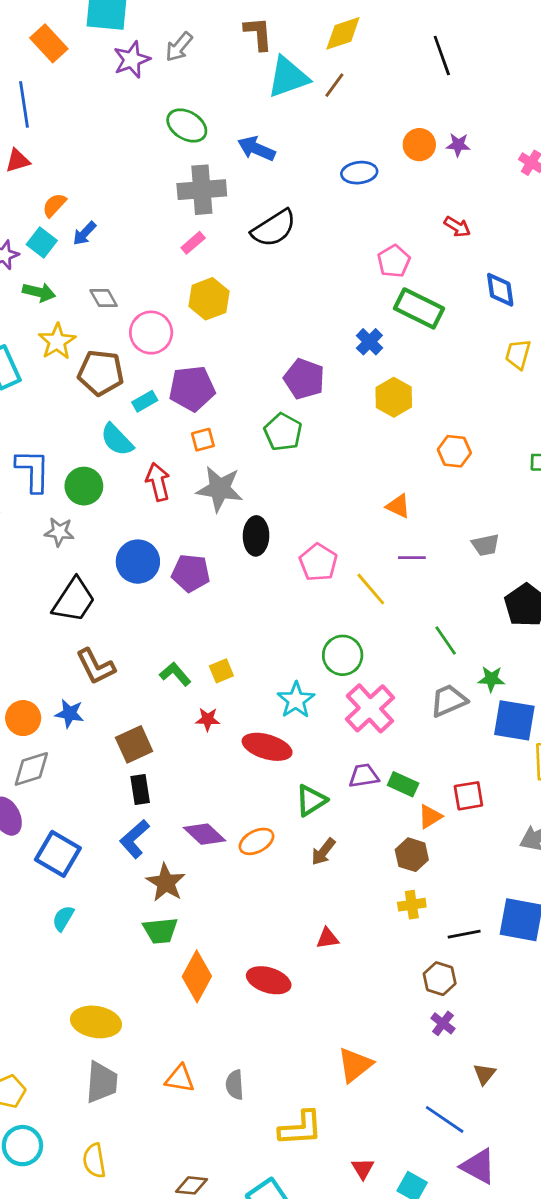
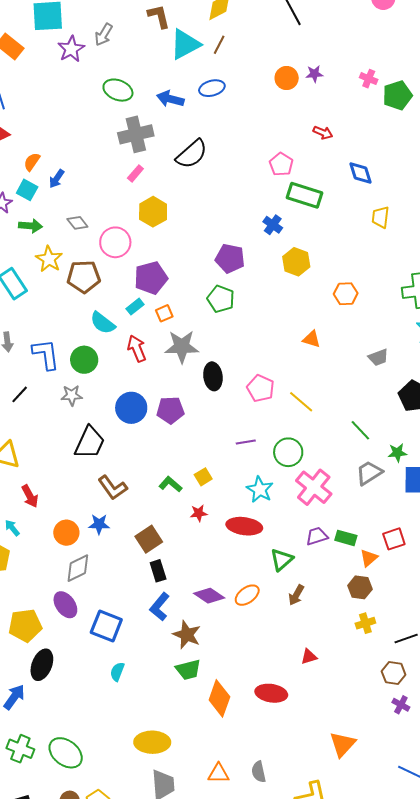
blue ellipse: (359, 173) -> (212, 88), moved
cyan rectangle: (145, 401) -> (135, 307), moved
purple line: (412, 558) -> (246, 442), moved

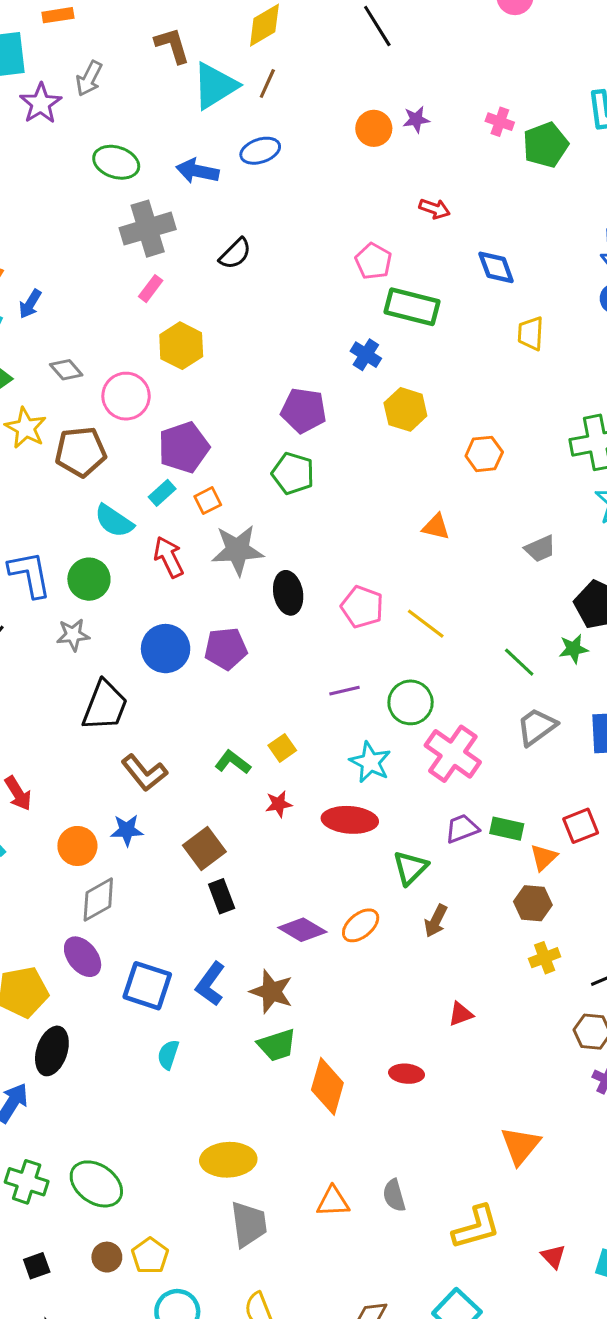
black semicircle: (192, 154) -> (235, 254), size x0.7
green star: (397, 453) -> (573, 649), moved
blue L-shape: (160, 607) -> (210, 984), moved
red ellipse: (271, 693) -> (407, 1074), size x0.7

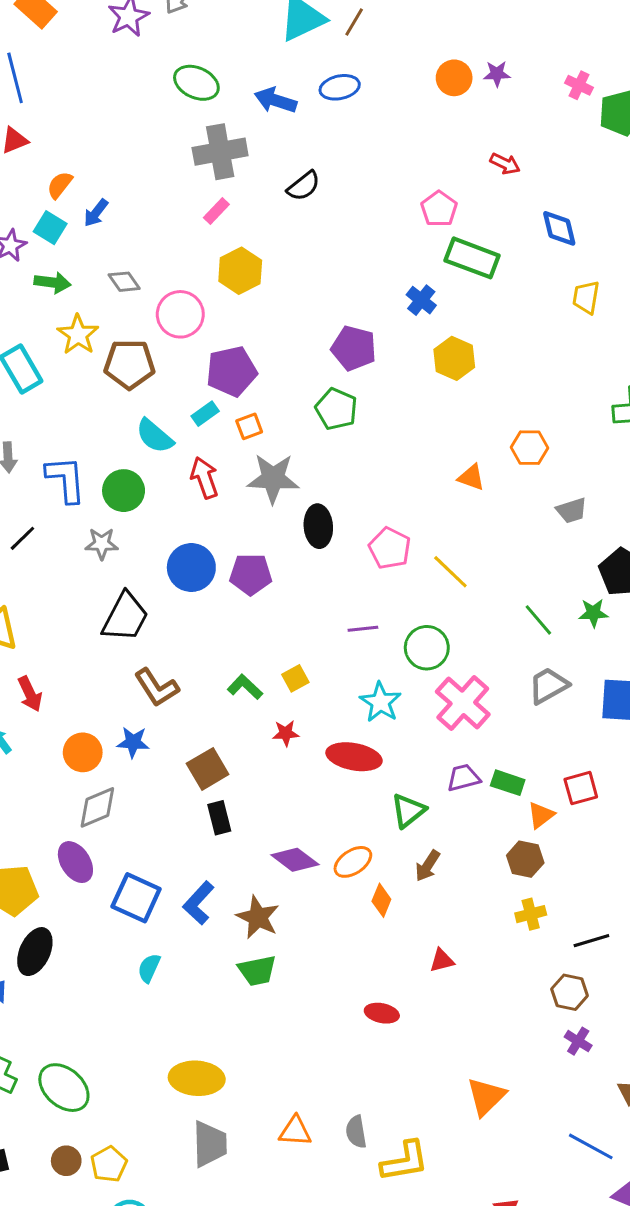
orange hexagon: (484, 454) -> (530, 448), moved
orange diamond: (327, 1086) -> (381, 900), moved, size x0.6
yellow L-shape: (476, 1227) -> (405, 1161), moved

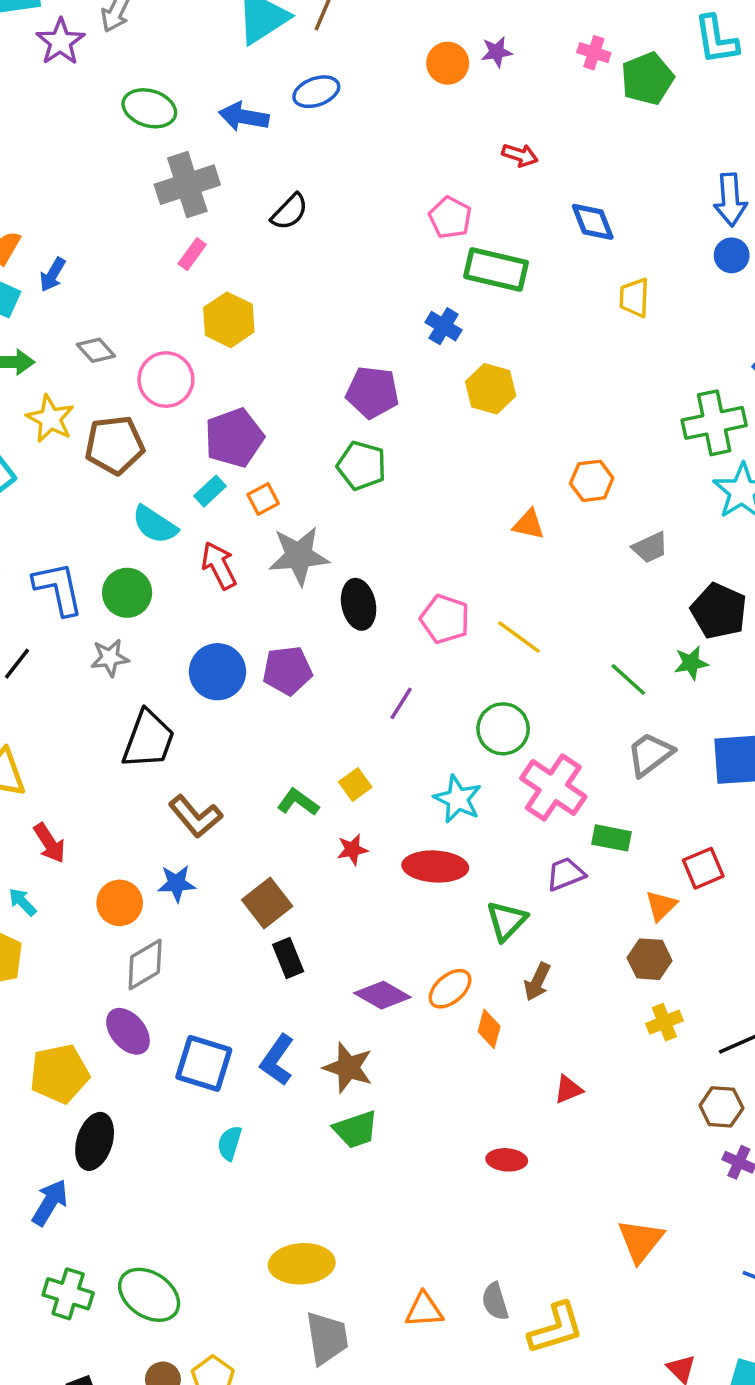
purple line: (363, 629) -> (401, 703), moved, turned -44
green rectangle: (508, 783) -> (612, 838), moved

